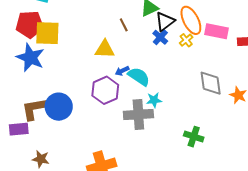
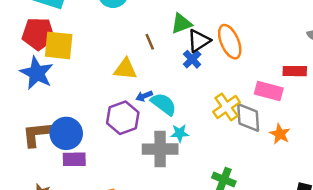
pink rectangle: (217, 31) -> (269, 91), moved
yellow cross: (186, 40) -> (227, 107), moved, size x1.6
purple rectangle: (19, 129) -> (74, 159), moved

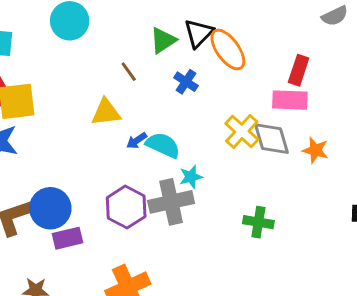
black triangle: (199, 41) -> (199, 33), moved
red rectangle: (295, 71) -> (299, 70), moved, turned -60
purple hexagon: (123, 118) -> (126, 207), moved

